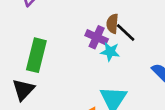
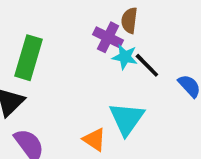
black line: (126, 33) -> (147, 65), moved

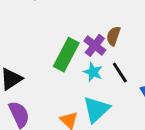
cyan star: (125, 57) -> (93, 72), moved
green rectangle: (29, 58) -> (66, 55), moved

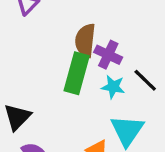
brown semicircle: (113, 36) -> (85, 40), moved, size x1.4

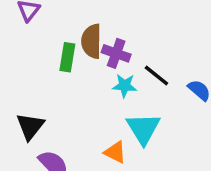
green rectangle: (77, 73) -> (67, 57), moved, size x0.7

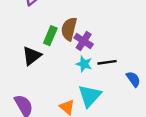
black line: (156, 75) -> (107, 62), turned -60
black triangle: (30, 126) -> (32, 56), moved

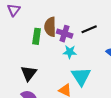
black triangle: (32, 56) -> (29, 73), moved
black line: (107, 62) -> (89, 29), moved

